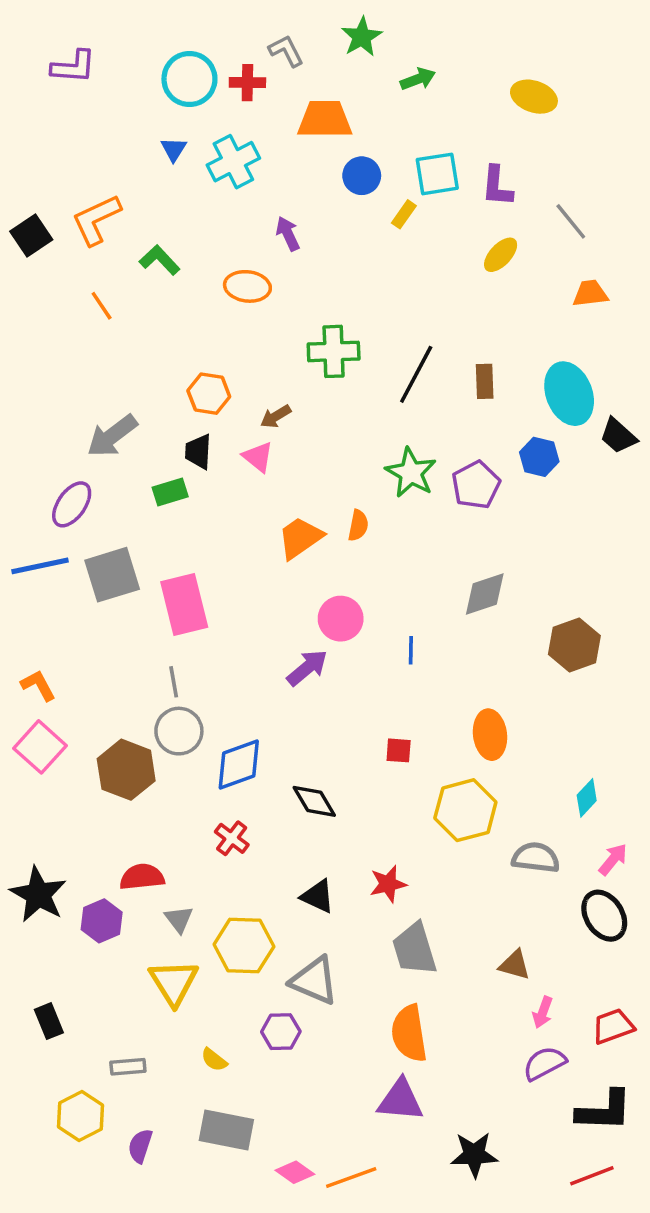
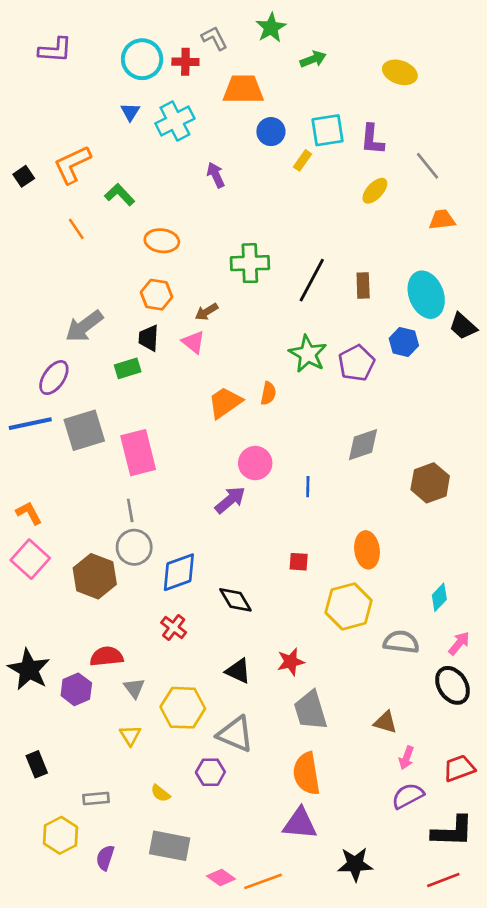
black square: (31, 235) -> (24, 176), size x0.7
orange ellipse: (247, 286) -> (162, 241), moved
yellow triangle: (174, 982) -> (130, 735), size x0.6

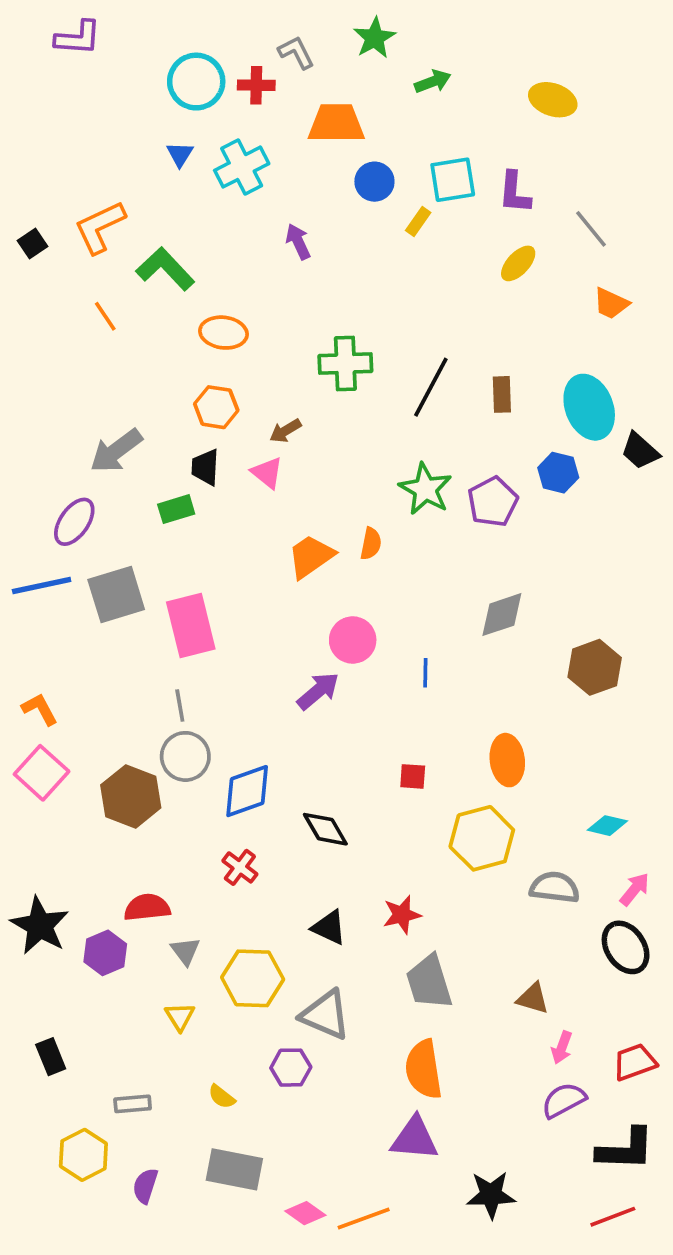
purple L-shape: (55, 50) -> (78, 38), moved
green L-shape: (120, 195) -> (165, 269), size x1.4
orange trapezoid: (442, 220) -> (611, 303), turned -148
cyan diamond: (439, 597) -> (607, 826), turned 60

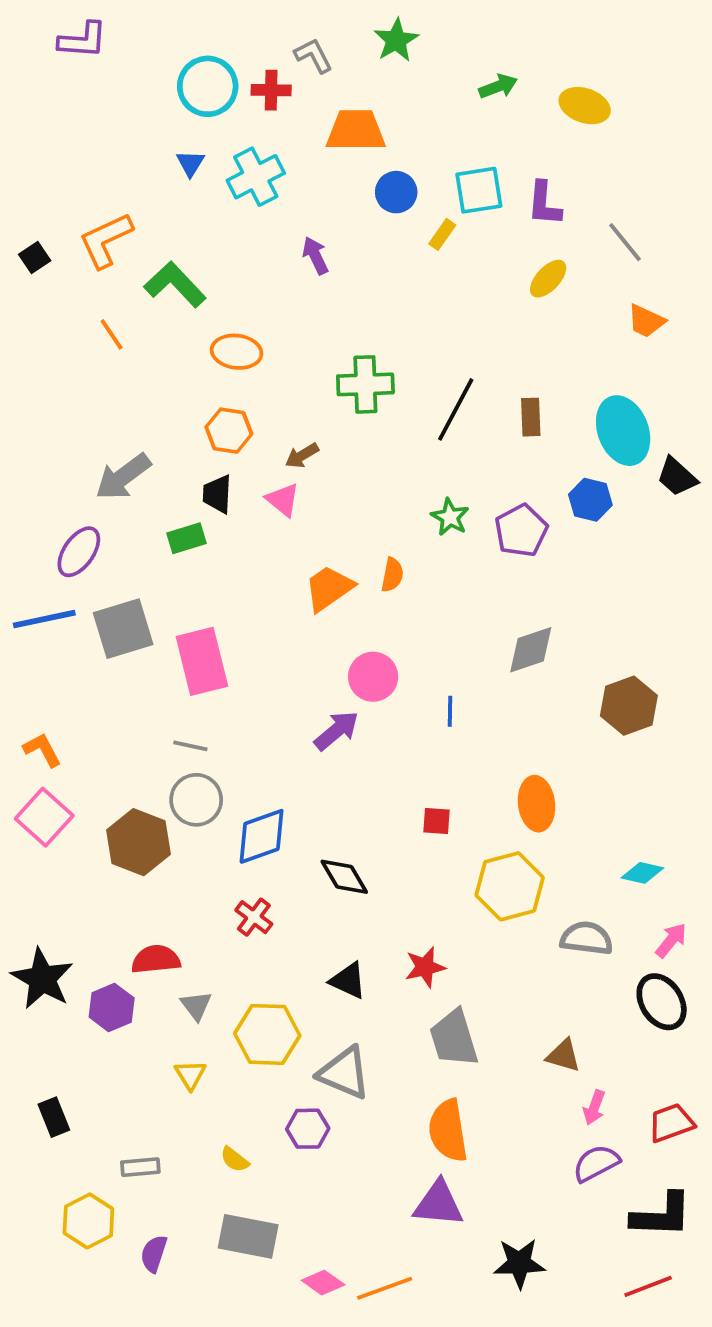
green arrow: (433, 82) -> (498, 86), moved
green star: (425, 489) -> (450, 517), size x0.7
gray line: (180, 706) -> (190, 746), turned -68

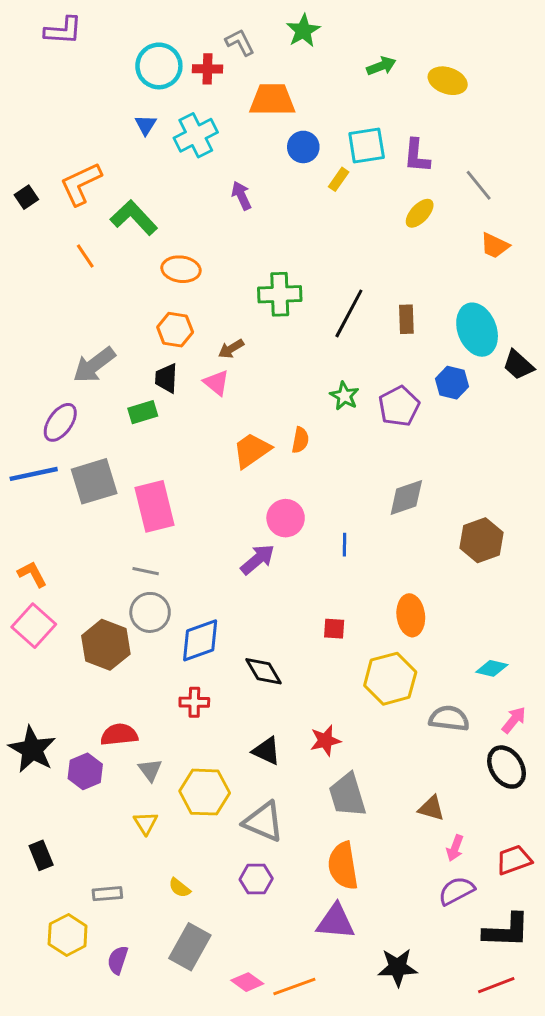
red cross: (254, 917) -> (194, 702), turned -36
purple hexagon: (308, 1129) -> (256, 879), moved
gray rectangle: (248, 1236) -> (190, 947), turned -72

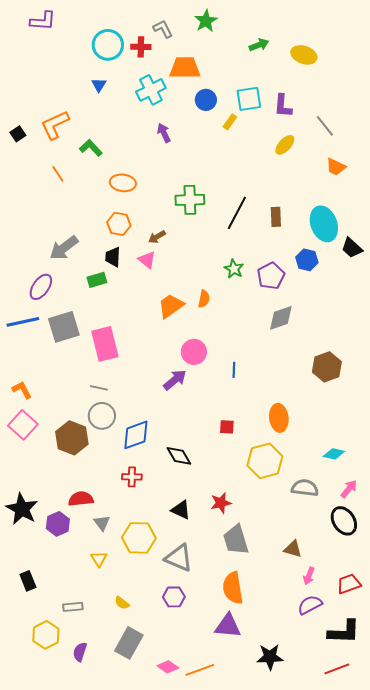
cyan cross: (196, 135) -> (151, 90), moved
green L-shape: (134, 218) -> (91, 148), size x0.7
gray diamond: (406, 498) -> (281, 318), moved

